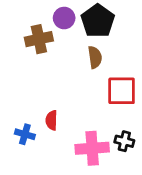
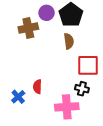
blue cross: (25, 134) -> (18, 97), turned 32
black cross: (124, 141) -> (82, 89), moved

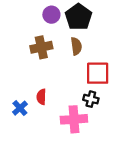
brown cross: (28, 28) -> (41, 47), moved

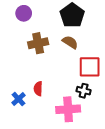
purple circle: (51, 15) -> (24, 13), moved
brown semicircle: (76, 46) -> (70, 42), turned -49

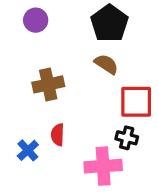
brown cross: (38, 43) -> (48, 84), moved

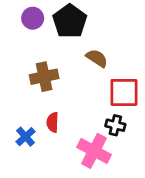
black pentagon: (109, 23) -> (70, 21), moved
pink cross: (103, 166) -> (94, 151), turned 32

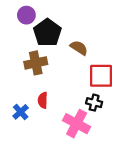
black pentagon: (70, 21) -> (47, 33), moved

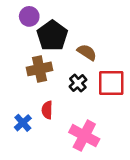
black cross: (94, 103) -> (78, 83), moved, turned 35

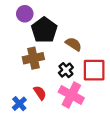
red semicircle: (47, 110) -> (40, 93), turned 144
pink cross: (84, 136) -> (71, 95), moved

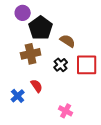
pink cross: (71, 95) -> (66, 111), moved, size x0.6

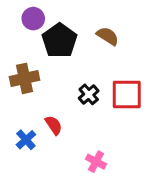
brown semicircle: (68, 41) -> (108, 36), moved
brown cross: (31, 54) -> (24, 78), moved

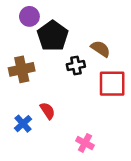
brown semicircle: (108, 36) -> (100, 49), moved
black cross: (89, 94) -> (76, 65), moved, turned 30

